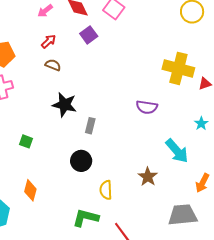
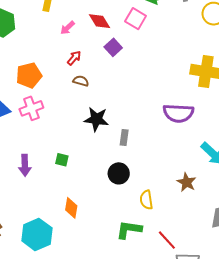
purple semicircle: (147, 107) -> (178, 113), size x1.4

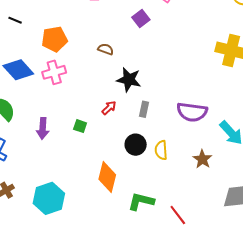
red arrow: (74, 58) -> (109, 108), moved
purple semicircle: (178, 113) -> (192, 112), moved
black star: (96, 119) -> (129, 80), moved
yellow semicircle: (146, 200) -> (161, 150), moved
orange diamond: (71, 208) -> (107, 177), moved, size x1.4

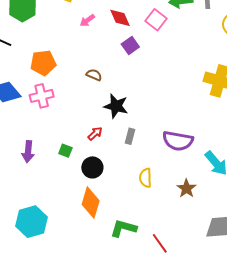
black circle: (136, 145) -> (92, 167), moved

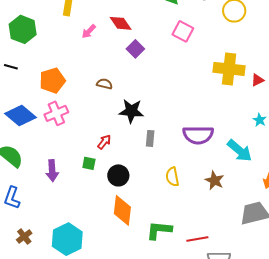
pink square: (156, 20) -> (183, 31), moved
red arrow: (95, 134) -> (104, 142), moved
red line: (160, 243) -> (197, 239), turned -55

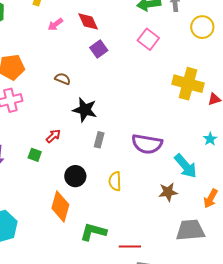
black circle: (118, 175) -> (75, 176), moved
brown star: (215, 180) -> (168, 192), moved, turned 30

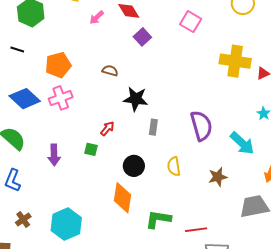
purple semicircle: (147, 144) -> (201, 126), turned -108
brown star: (168, 192) -> (218, 177), moved

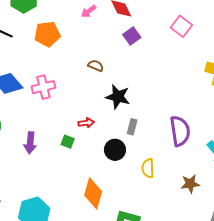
orange pentagon: (58, 65) -> (47, 34), moved
red arrow: (107, 129) -> (86, 123), turned 35
black circle: (134, 166) -> (115, 150), moved

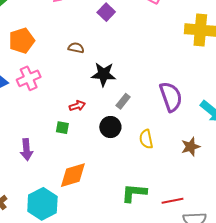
orange pentagon: (47, 34) -> (22, 41), moved
gray rectangle: (132, 127) -> (123, 101), turned 35
purple arrow: (30, 143) -> (27, 150), moved
orange diamond: (93, 193) -> (73, 175), moved, turned 68

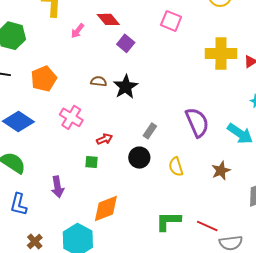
black star: (104, 74) -> (126, 87), moved, turned -30
pink cross: (29, 78) -> (71, 117), moved, turned -30
red line: (173, 201) -> (207, 226), turned 40

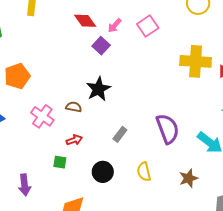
pink square: (171, 21) -> (148, 26), turned 30
pink arrow: (78, 31) -> (115, 26), moved
brown semicircle: (99, 81) -> (74, 107), moved
black circle: (139, 158) -> (103, 172), moved

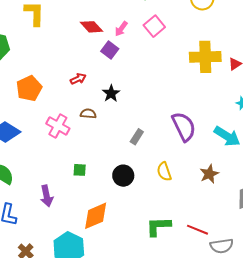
black star: (98, 89) -> (111, 93), size x0.7
red arrow: (74, 140) -> (78, 79), moved

